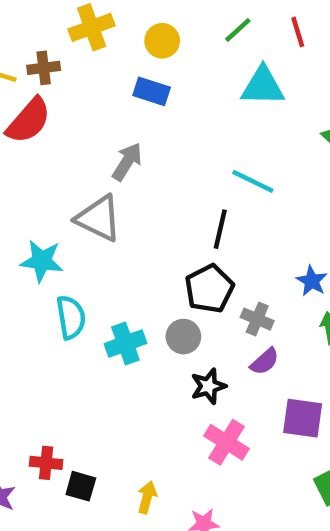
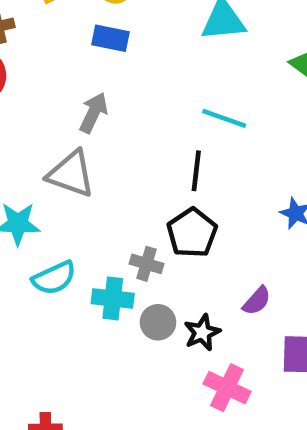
cyan semicircle: (71, 317) -> (54, 278), turned 81
gray cross: (257, 319) -> (147, 264), moved
gray circle: (183, 337) -> (158, 322), moved
cyan cross: (125, 344) -> (113, 298), turned 33

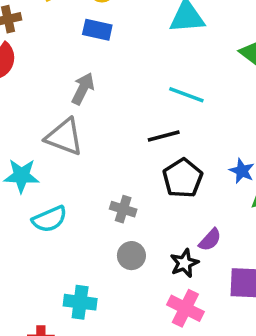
black line: (196, 171) -> (164, 136), turned 68
black pentagon: (192, 233) -> (183, 178), moved
cyan cross: (113, 298) -> (80, 302), moved
black star: (202, 333) -> (184, 263), moved

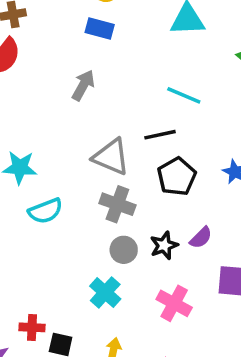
gray triangle: (64, 137) -> (111, 157), moved
gray cross: (123, 209) -> (117, 204), size x1.4
black star: (184, 263) -> (164, 245), moved
cyan cross: (80, 302) -> (105, 292), moved, turned 32

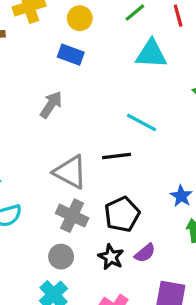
black pentagon: (177, 177) -> (122, 214), moved
black star: (164, 245) -> (111, 257), turned -30
gray circle: (124, 250) -> (61, 257), moved

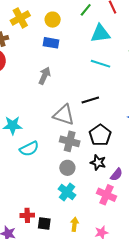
cyan line: (141, 122) -> (101, 64), moved
purple semicircle: (145, 253) -> (116, 175), moved

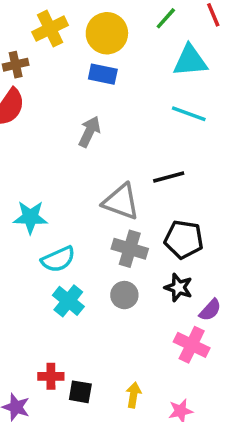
yellow circle: (53, 20) -> (107, 33), size x1.5
black pentagon: (100, 135) -> (184, 239), turned -30
cyan cross: (67, 192) -> (68, 301), moved

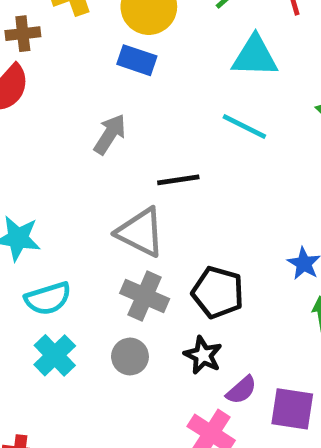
black line: (169, 177) -> (178, 180), moved

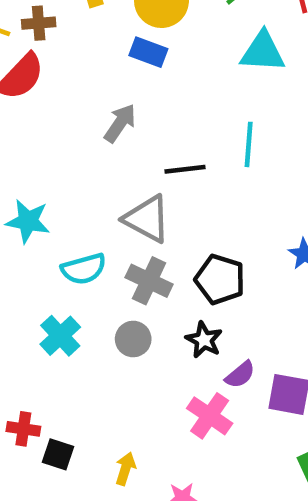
cyan line: (244, 126) -> (249, 144), moved, turned 66
cyan semicircle: (48, 298) -> (84, 269), moved

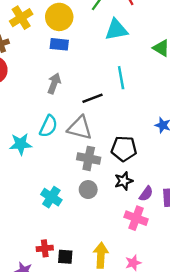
cyan semicircle: (84, 269) -> (48, 126), moved, turned -35
black star: (204, 340) -> (124, 181), turned -30
yellow arrow: (125, 469) -> (101, 255), size x1.5

